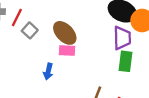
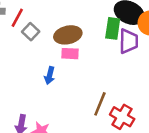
brown ellipse: (65, 33) -> (68, 35), turned -60
green rectangle: (126, 61) -> (113, 28), moved

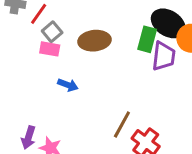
pink rectangle: (70, 54) -> (50, 49), moved
blue arrow: (50, 76) -> (68, 85), turned -91

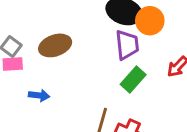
green rectangle: (147, 39) -> (133, 80), moved, turned 40

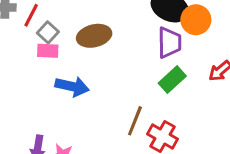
blue arrow: (39, 95) -> (72, 86), size x1.5

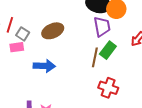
pink rectangle: (48, 51) -> (17, 47), moved
brown line: (135, 121) -> (95, 57), moved

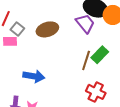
purple trapezoid: (102, 27) -> (85, 23), moved, turned -35
blue arrow: (44, 66) -> (34, 76), moved

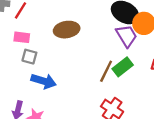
purple trapezoid: (85, 23) -> (127, 36), moved
gray square: (17, 29) -> (29, 57), moved, turned -32

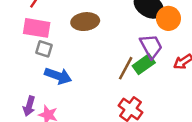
purple trapezoid: (127, 36) -> (151, 46), moved
pink rectangle: (22, 37) -> (37, 28), size x1.5

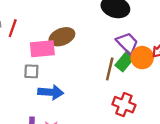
orange circle: (168, 18) -> (142, 58), moved
pink rectangle: (37, 28) -> (42, 49), moved

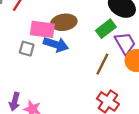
green rectangle: (125, 61) -> (106, 29), moved
blue arrow: (51, 92) -> (56, 45), moved

